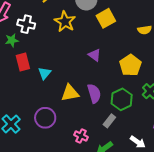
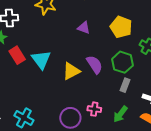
cyan triangle: (44, 73) -> (41, 60), size x1.5
purple circle: (45, 118) -> (70, 118), moved
gray rectangle: (109, 121) -> (125, 85), moved

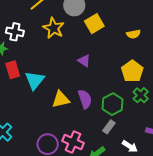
yellow pentagon: (121, 27) -> (132, 71), moved
pink cross: (94, 109) -> (73, 142), size x1.5

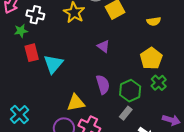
yellow triangle: (61, 99) -> (76, 103), moved

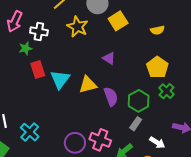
yellow triangle: (76, 103) -> (88, 85), moved

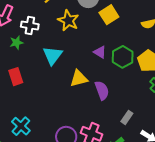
red rectangle: (38, 70) -> (16, 77), moved
cyan triangle: (60, 79) -> (53, 55), moved
green hexagon: (139, 101) -> (123, 57), moved

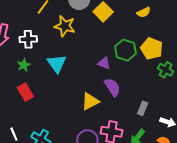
green star: (16, 43) -> (24, 65), moved
purple triangle: (100, 52) -> (104, 63), moved
yellow triangle: (79, 79) -> (90, 101), moved

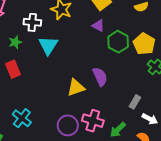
white cross: (28, 39) -> (32, 22), moved
purple triangle: (104, 63) -> (98, 26), moved
gray rectangle: (143, 108) -> (135, 102), moved

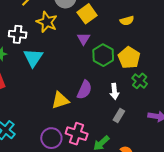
purple triangle: (98, 26) -> (83, 39), turned 32
purple semicircle: (100, 77) -> (84, 90), turned 48
white arrow: (150, 119) -> (114, 91), moved, turned 56

